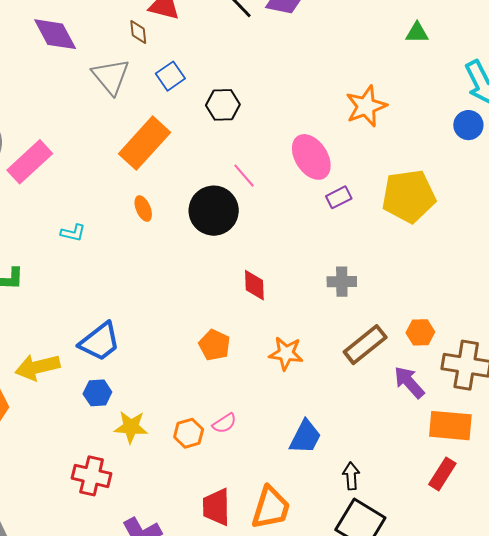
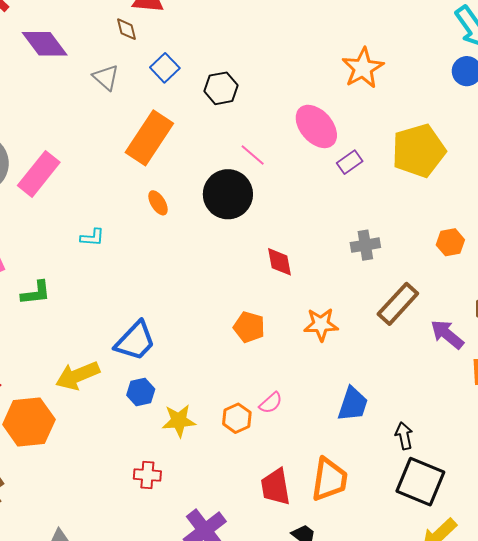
gray triangle: (111, 77) -> (106, 77), size x0.7
orange hexagon: (420, 332) -> (450, 242), moved
red cross: (92, 476) -> (147, 475), size x0.7

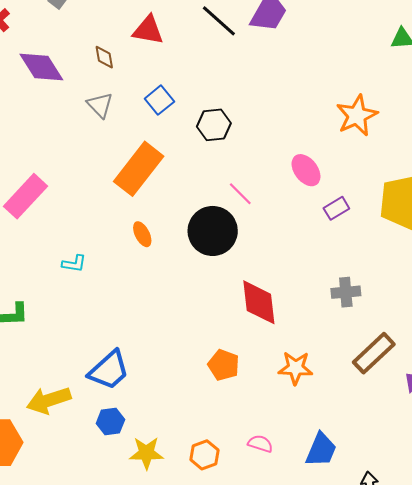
brown diamond: (126, 29) -> (104, 57), moved
pink ellipse: (316, 126) -> (306, 170), size x0.7
red diamond: (280, 262) -> (259, 302), size x1.5
pink semicircle: (271, 403) -> (260, 444), moved, turned -125

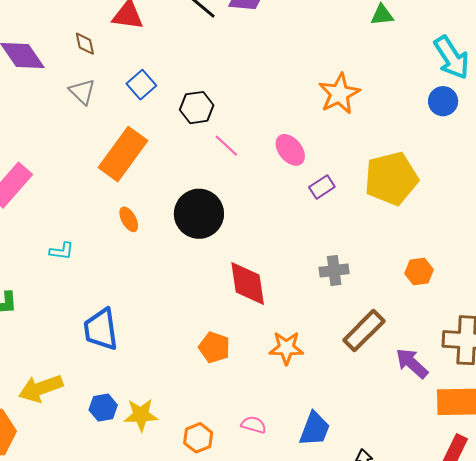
pink line: (240, 194) -> (226, 146), moved
blue trapezoid: (109, 370) -> (101, 329), moved, turned 126
yellow star: (146, 453) -> (141, 415), moved

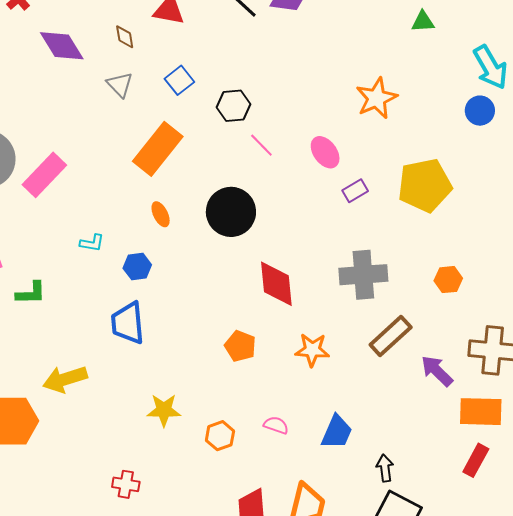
gray cross: (334, 270) -> (363, 275), size x1.6
blue hexagon: (103, 408) -> (137, 267), moved

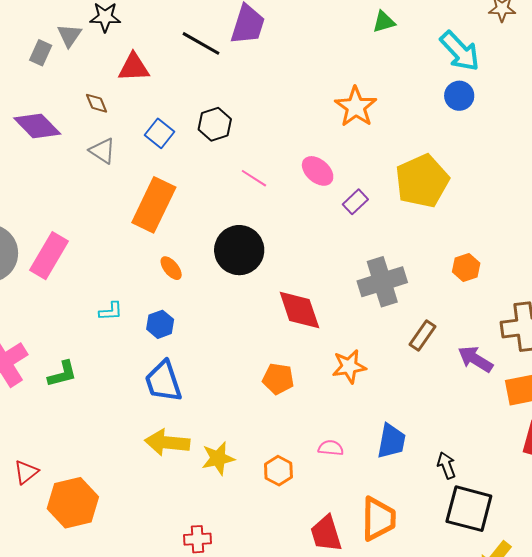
black hexagon: (233, 106) -> (215, 124), moved
brown rectangle: (391, 336) -> (422, 336), size x0.7
yellow arrow: (65, 379) -> (167, 442), moved, turned 36

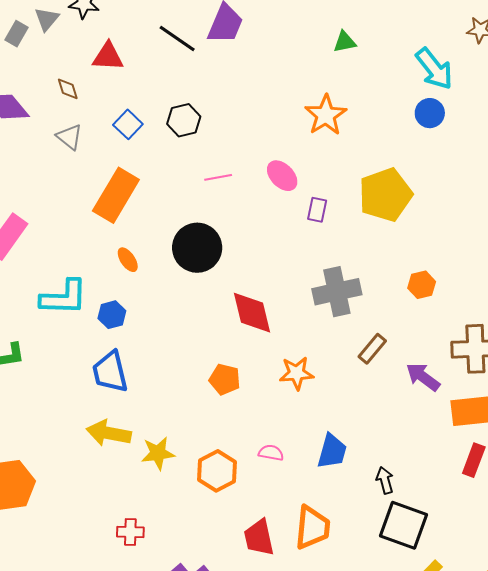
green triangle: (384, 22) -> (345, 42), moved
pink line: (254, 178) -> (218, 177), turned -48
purple rectangle: (355, 202) -> (317, 210), turned -40
cyan L-shape: (111, 311) -> (64, 297), size x2.0
orange hexagon: (278, 471) -> (217, 471), size x1.4

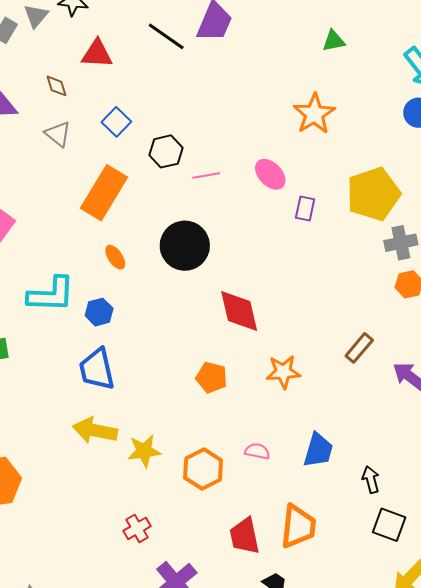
black hexagon: (184, 120) -> (166, 151), moved
gray cross: (337, 292) -> (401, 243), moved, size x0.7
black square: (403, 525) -> (389, 525), size x0.7
red cross: (130, 532) -> (137, 528), moved, turned -32

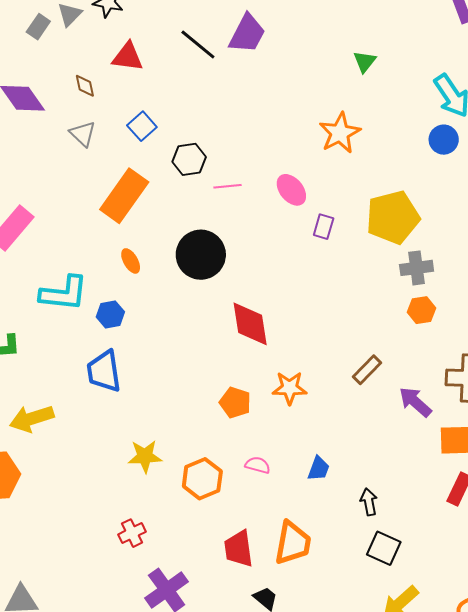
green triangle: (334, 41) -> (365, 62), turned -45
orange pentagon: (211, 377) -> (235, 403), moved
yellow arrow: (95, 430) -> (32, 419), moved, turned -33
blue trapezoid: (318, 450) -> (319, 469), size x0.7

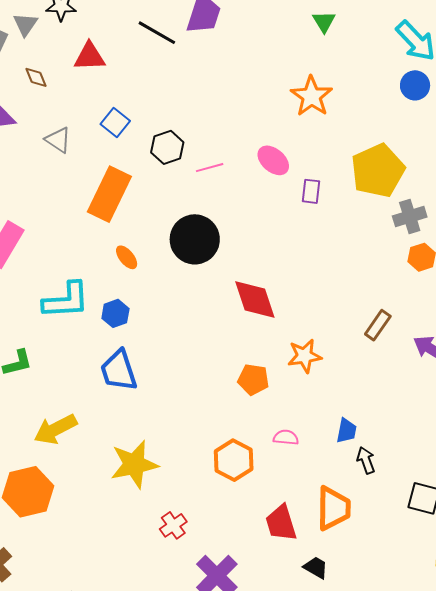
brown diamond: (85, 86) -> (36, 77), moved
yellow star: (145, 456) -> (134, 464), moved, size x1.4
black arrow: (369, 502) -> (366, 460), moved

